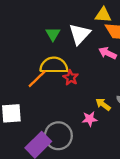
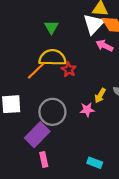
white triangle: (80, 34) -> (94, 24), moved
yellow arrow: (103, 104) -> (100, 96), turned -96
gray circle: (58, 136) -> (52, 112), moved

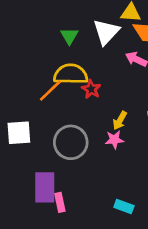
white triangle: (94, 24) -> (106, 32), moved
yellow arrow: (100, 96) -> (120, 121), moved
purple rectangle: (37, 135) -> (45, 187), moved, turned -45

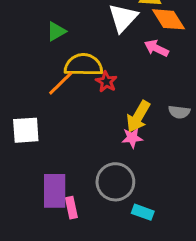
green triangle: (69, 36) -> (56, 31), moved, turned 30
yellow arrow: (120, 121) -> (138, 117), size x1.5
gray circle: (71, 142) -> (115, 182), moved

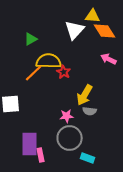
pink arrow: (156, 48) -> (109, 59), moved
gray semicircle: (179, 112) -> (90, 111), moved
pink star: (132, 138) -> (67, 116), moved

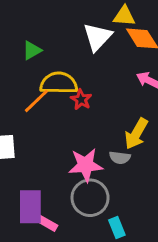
yellow arrow: (85, 95) -> (136, 134), moved
pink star: (67, 116) -> (86, 165), size x1.6
pink rectangle: (41, 155) -> (47, 223), turned -48
cyan rectangle: (88, 158) -> (117, 228), turned 48

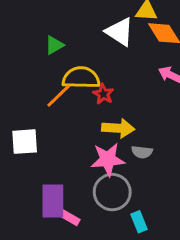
white triangle: (97, 37) -> (120, 32), turned -40
yellow arrow: (136, 134) -> (118, 128), moved, turned -116

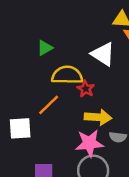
white triangle: (120, 32) -> (103, 54), moved
orange line: (59, 96) -> (49, 105), moved

